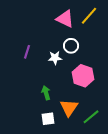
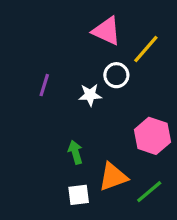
yellow line: (89, 16) -> (146, 49), moved
pink hexagon: (83, 76) -> (152, 136), moved
orange triangle: (69, 108) -> (113, 177), turned 36

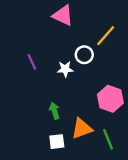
pink triangle: (107, 31) -> (63, 15), moved
purple line: (44, 85) -> (32, 62), turned -42
green line: (149, 192) -> (108, 139), turned -72

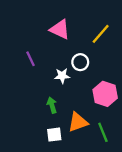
pink triangle: (63, 15) -> (60, 29), moved
white circle: (84, 55) -> (80, 62), moved
white star: (65, 69) -> (62, 76), moved

